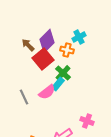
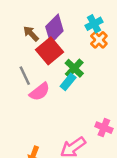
orange cross: (67, 50) -> (99, 40), moved, turned 32
pink semicircle: (47, 92) -> (40, 92), moved
gray line: (24, 97) -> (25, 76), moved

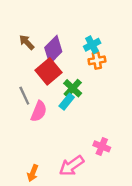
brown arrow: (31, 34) -> (27, 42), moved
orange cross: (99, 40) -> (97, 60), turned 35
pink semicircle: (40, 92) -> (39, 111), turned -30

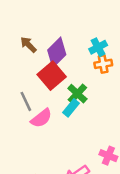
pink semicircle: (39, 111) -> (41, 118), turned 30

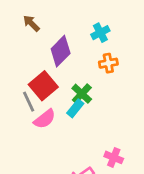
brown arrow: (28, 45) -> (31, 23), moved
cyan cross: (98, 47) -> (100, 33), moved
red square: (52, 76) -> (43, 86), moved

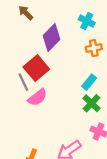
cyan cross: (100, 33) -> (87, 21), turned -35
green cross: (82, 94) -> (91, 103), moved
cyan rectangle: (75, 108) -> (89, 82), moved

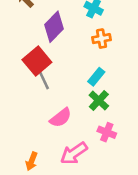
gray line: (23, 82) -> (43, 79), moved
pink semicircle: (37, 97) -> (61, 118), moved

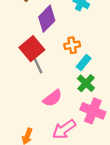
orange cross: (101, 39) -> (72, 45), moved
pink cross: (107, 132) -> (93, 111), size x1.5

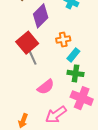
green cross: (86, 83) -> (76, 73), turned -35

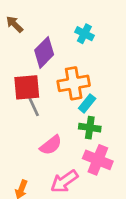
orange cross: (63, 39) -> (74, 83), size x1.6
red square: (27, 43) -> (27, 87), turned 35

